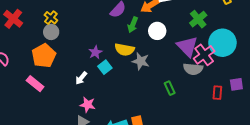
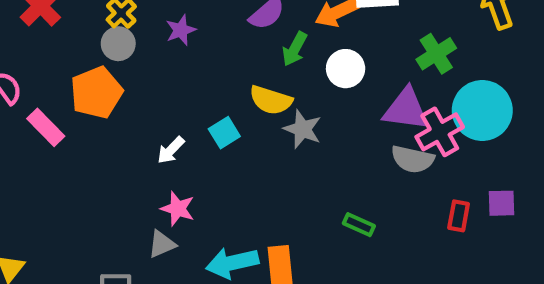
purple triangle: (187, 46) -> (406, 109), turned -45
purple star: (95, 52) -> (181, 30), moved
pink rectangle: (35, 84) -> (46, 127), moved
green rectangle: (170, 88) -> (359, 225), moved, turned -48

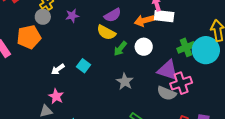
green arrow: (295, 49) -> (120, 49), moved
yellow semicircle: (271, 100) -> (106, 32), moved
cyan circle: (482, 110) -> (206, 50), moved
gray star: (303, 129) -> (125, 81), moved
cyan square: (224, 133) -> (84, 66), turned -32

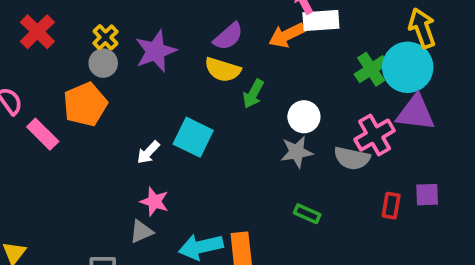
purple star: (72, 16) -> (156, 51), size x1.6
white circle: (144, 47) -> (304, 117), moved
cyan square: (84, 66) -> (193, 137), size x1.5
purple triangle: (168, 70) -> (416, 113), moved
gray star: (125, 81) -> (297, 152), moved, turned -30

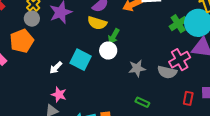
white circle: (304, 117) -> (108, 51), moved

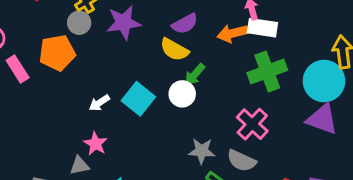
green cross: (178, 24) -> (267, 71), moved, size x1.4
pink cross: (180, 60) -> (252, 124), moved, turned -30
gray star: (137, 68) -> (202, 151), moved
gray semicircle: (167, 72) -> (241, 161), moved

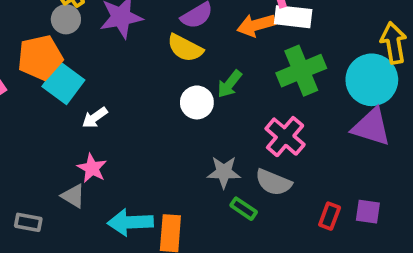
green arrow: (195, 75) -> (230, 84), moved
cyan square: (138, 99) -> (63, 83), moved
gray triangle: (80, 166) -> (73, 196), turned 45

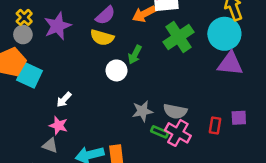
white arrow: (95, 118) -> (64, 100), moved
pink cross: (285, 137) -> (178, 133), moved

